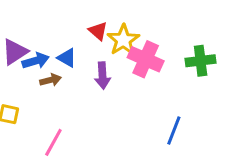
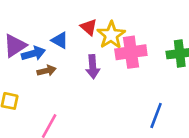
blue triangle: (67, 58) -> (60, 40), moved
pink cross: (146, 59) -> (131, 52), turned -32

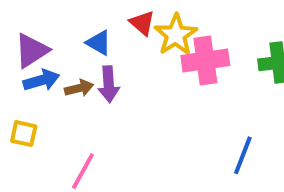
blue arrow: (33, 53) -> (41, 80), moved
purple arrow: (93, 67) -> (109, 84), moved

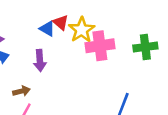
blue triangle: (99, 43) -> (47, 29), moved
brown arrow: (79, 88) -> (21, 91), moved

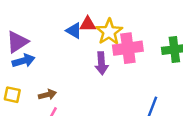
red triangle: (61, 22) -> (88, 24), turned -42
purple arrow: (40, 60) -> (102, 63), moved

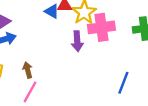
brown arrow: (47, 95) -> (28, 70), turned -91

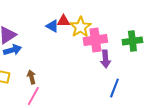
purple arrow: (77, 41) -> (105, 59), moved

